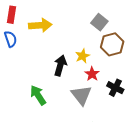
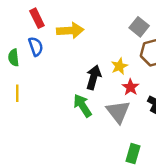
red rectangle: (12, 15) -> (37, 18), turned -35
green arrow: (38, 95) -> (82, 106), moved

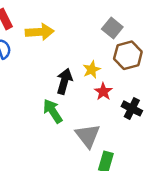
gray triangle: (118, 112) -> (88, 136), moved

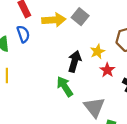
gray square: (112, 28) -> (80, 17), moved

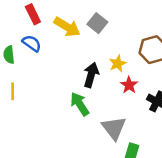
yellow arrow: (54, 20) -> (67, 27), turned 35
blue semicircle: (23, 34) -> (32, 43), turned -35

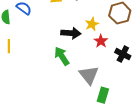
black arrow: (91, 75) -> (71, 33), turned 78

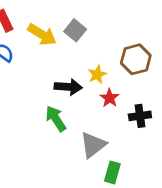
black cross: (123, 54) -> (140, 116), turned -35
gray triangle: (89, 75) -> (93, 145), turned 30

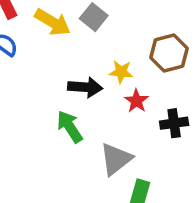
yellow star: (97, 74) -> (121, 72), turned 30

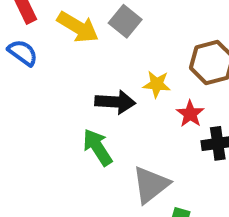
red star: (136, 101) -> (190, 114), moved

